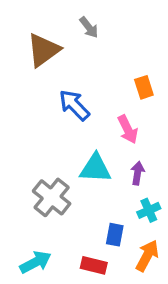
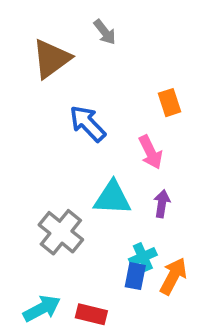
cyan cross: (149, 210) -> (143, 257), moved
orange arrow: (147, 256) -> (173, 276), moved
red rectangle: (94, 265) -> (91, 314), moved

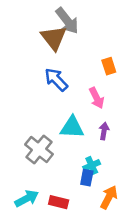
gray arrow: (105, 32) -> (67, 21), size x1.6
brown triangle: (51, 59) -> (54, 38), moved, turned -32
orange arrow: (173, 276) -> (109, 197), moved

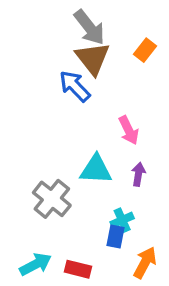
brown triangle: (54, 38) -> (93, 58), moved
orange rectangle: (109, 66) -> (145, 50), moved, turned 56
blue arrow: (56, 80) -> (75, 86), moved

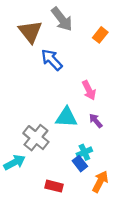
brown triangle: (93, 58) -> (30, 32), moved
purple arrow: (138, 174) -> (96, 121), turned -49
blue rectangle: (116, 236) -> (80, 164), turned -49
cyan arrow: (35, 264) -> (15, 162), moved

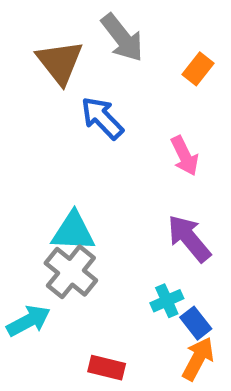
pink arrow: (89, 90) -> (185, 156), moved
cyan triangle: (66, 117) -> (73, 232), moved
purple arrow: (96, 121) -> (189, 238), size x1.6
blue rectangle: (80, 164) -> (196, 323), moved

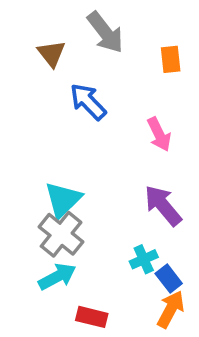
brown triangle: (60, 62) -> (51, 54), size x0.7
orange rectangle: (198, 69) -> (171, 59), turned -44
cyan triangle: (73, 232) -> (63, 200), turned -48
cyan arrow: (29, 321) -> (57, 277), moved

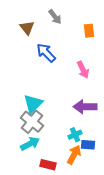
gray arrow: (105, 32) -> (55, 17), size x0.7
purple arrow: (163, 205) -> (85, 107), turned -50
blue rectangle: (169, 278) -> (88, 145), turned -48
orange arrow: (171, 309) -> (74, 155), moved

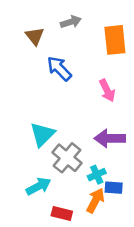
gray arrow: (55, 17) -> (71, 22), turned -70
orange rectangle: (89, 31) -> (115, 40), size x1.6
gray cross: (32, 122) -> (67, 158), moved

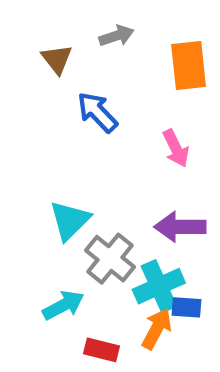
cyan cross: (97, 175) -> (159, 286), size x1.6

